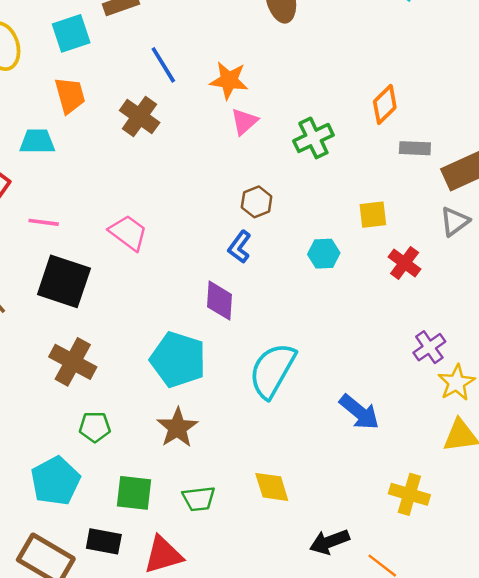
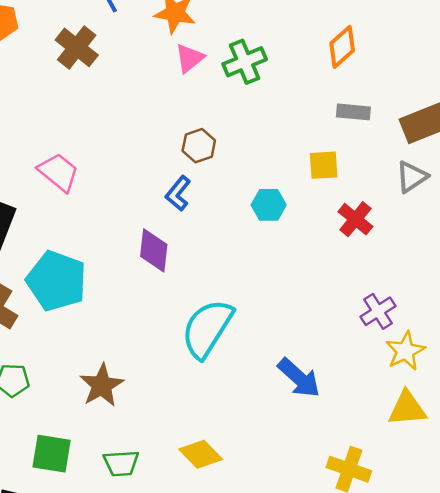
green cross: (313, 138) -> (245, 62), moved
gray rectangle: (415, 148) -> (353, 112), moved
cyan pentagon: (178, 360) -> (57, 281), moved
yellow diamond: (272, 487) -> (201, 454), turned -30

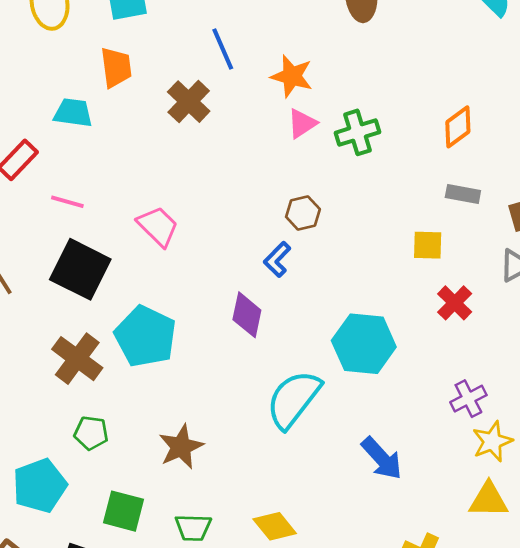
cyan hexagon: (269, 205) -> (364, 344), moved, size x1.8

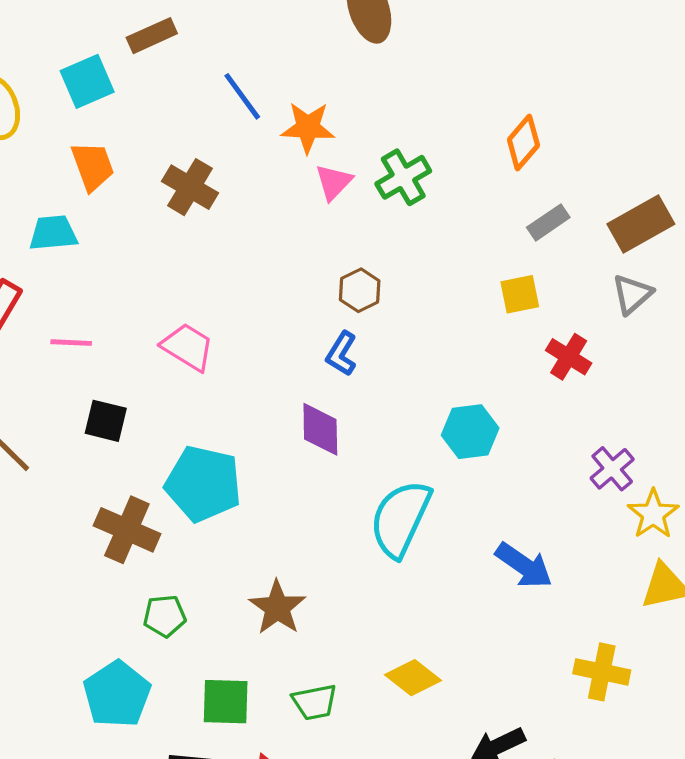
blue line: (223, 49) -> (242, 96), moved
gray rectangle: (463, 194) -> (548, 222), turned -32
black square: (80, 269) -> (106, 421), size x0.6
cyan hexagon: (364, 344) -> (470, 432), size x0.7

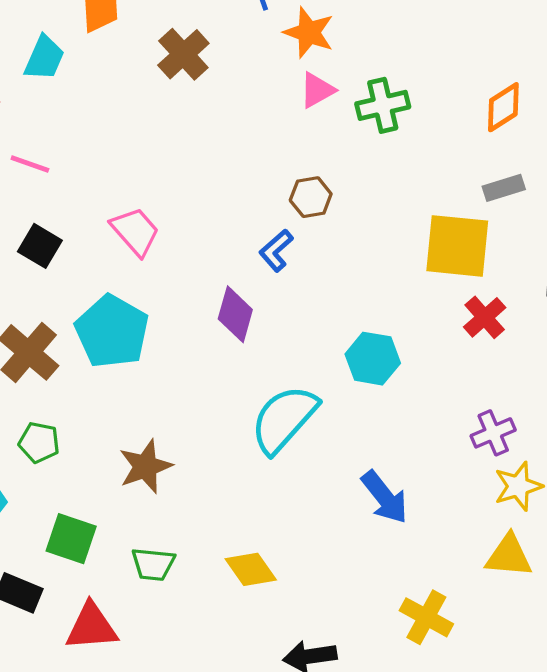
cyan trapezoid: (53, 233) -> (44, 58), turned 102
yellow square: (520, 294) -> (457, 246), size x1.8
pink trapezoid: (188, 347) -> (135, 231), moved

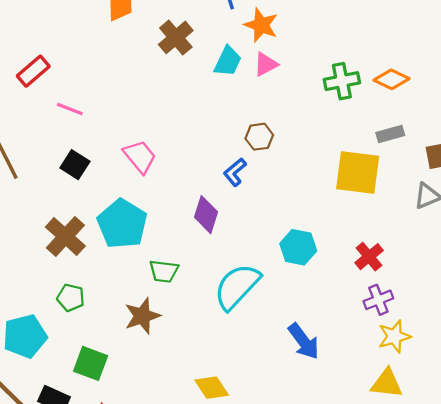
cyan trapezoid: (44, 58) -> (228, 61), moved
green cross: (383, 105) -> (342, 81), moved
orange diamond: (503, 107) -> (391, 79), turned 56
red cross: (485, 317) -> (369, 257), moved
green trapezoid: (153, 564) -> (164, 271), moved

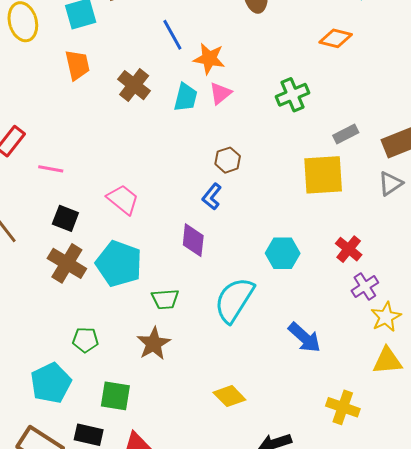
orange diamond: (391, 79) -> (336, 38), moved
brown cross: (65, 236) -> (67, 263), moved

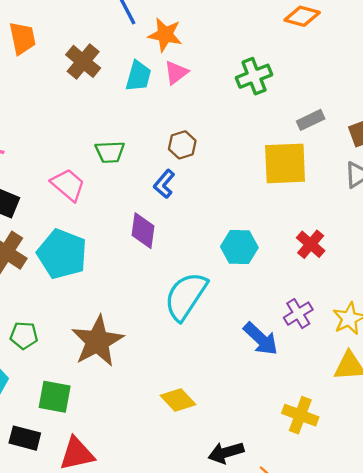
purple cross: (365, 287) -> (298, 314), moved
green trapezoid: (165, 299) -> (110, 152), moved
brown star: (154, 344) -> (97, 341), size x1.4

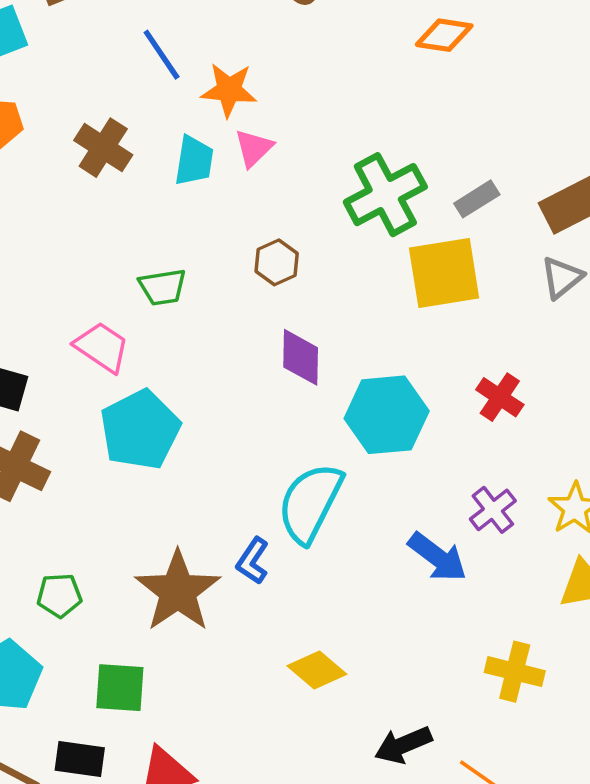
green cross: (254, 76) -> (385, 195), moved, size x1.4
blue L-shape: (164, 184) -> (253, 561), moved
purple diamond: (143, 231) -> (301, 357), moved
cyan hexagon: (239, 247) -> (387, 415), size x1.4
cyan pentagon: (62, 254) -> (140, 430), moved, turned 30

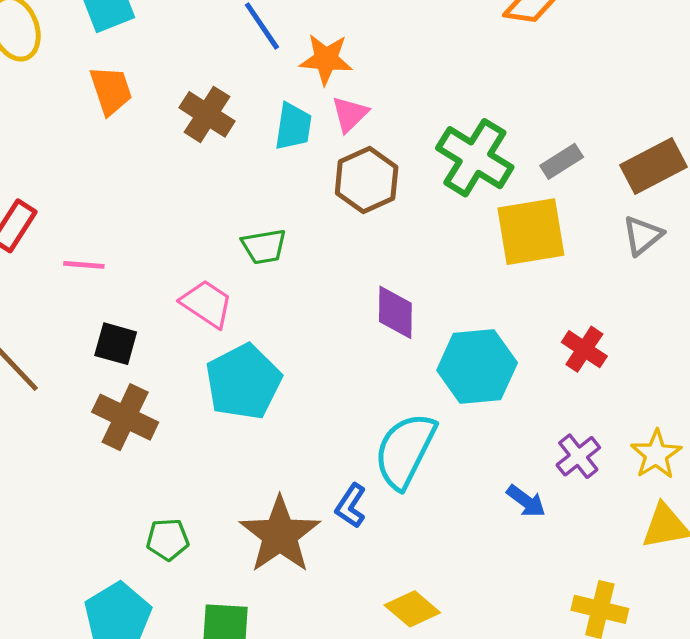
green cross: (385, 195) -> (475, 158), turned -30
brown hexagon: (277, 262) -> (367, 180), moved, size x1.5
blue arrow: (437, 557) -> (526, 501), size x0.7

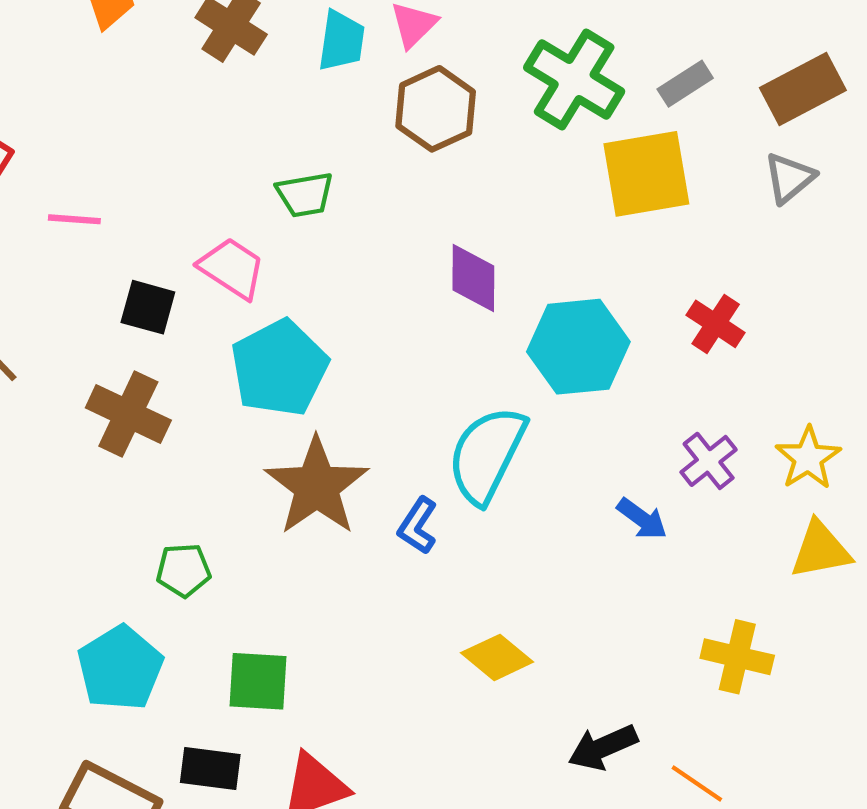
black square: (116, 344) -> (148, 307), moved
brown star: (280, 535) -> (317, 486), moved

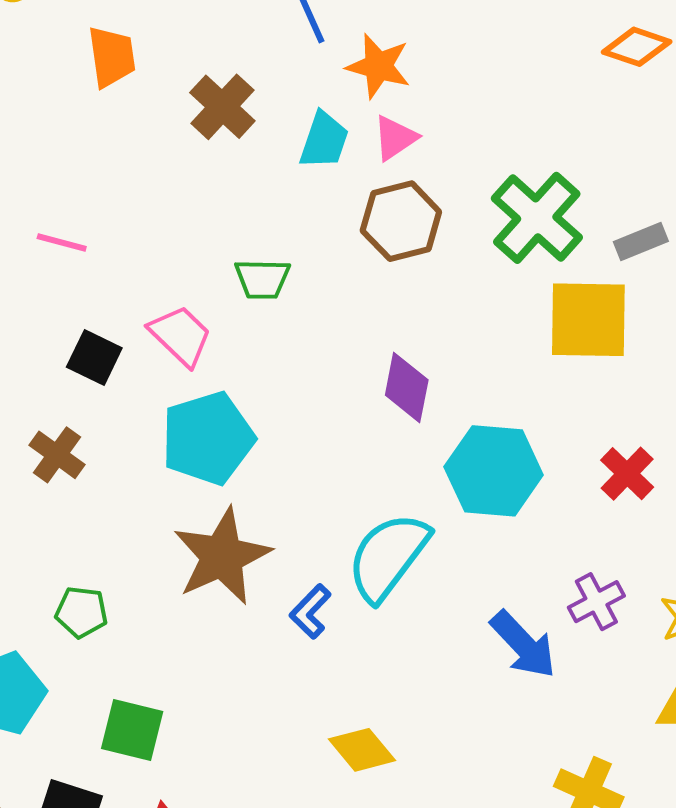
pink line: (74, 219) -> (62, 242), moved
brown cross: (128, 414) -> (57, 455), size x0.7
blue arrow: (642, 519) -> (523, 645), size x1.5

